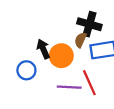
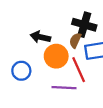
black arrow: (43, 49) -> (40, 37), moved, turned -54
red line: (89, 83) -> (79, 70), moved

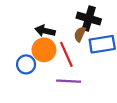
orange circle: (56, 56) -> (44, 50), moved
red line: (79, 70) -> (66, 54), moved

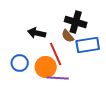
brown semicircle: (80, 34) -> (68, 36), turned -64
orange circle: (44, 50) -> (46, 67), moved

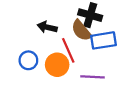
brown semicircle: (68, 36) -> (81, 30), size x1.5
purple line: (58, 78) -> (92, 77), moved

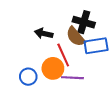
blue circle: (28, 60) -> (28, 77), moved
purple line: (92, 77) -> (72, 78), moved

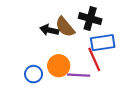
brown semicircle: (76, 37) -> (65, 27), moved
red line: (63, 55) -> (94, 59), moved

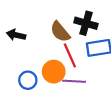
black arrow: (49, 30) -> (16, 35), moved
red line: (94, 59) -> (70, 55), moved

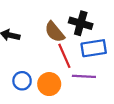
orange circle: (54, 72) -> (49, 84), moved
purple line: (74, 81) -> (84, 76), moved

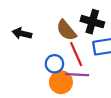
purple line: (84, 76) -> (77, 75), moved
blue circle: (22, 81) -> (54, 64), moved

